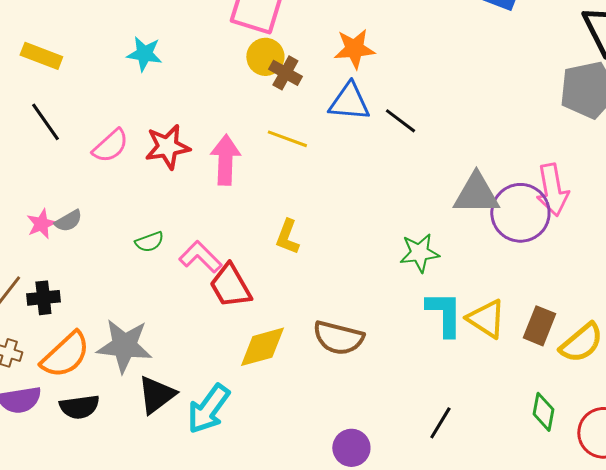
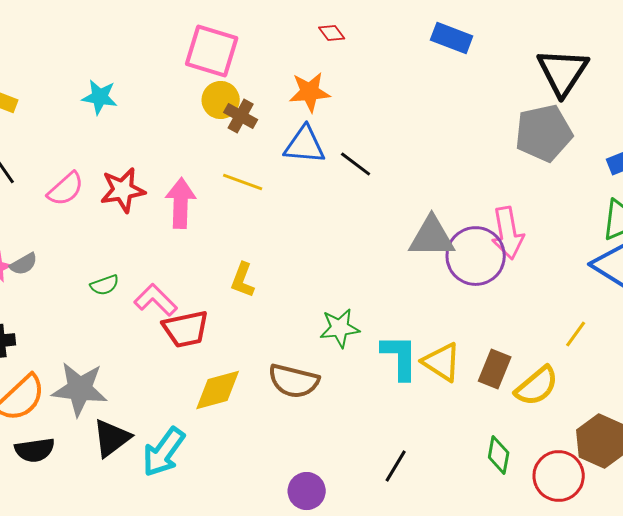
green star: (419, 253) -> (340, 328), moved
red trapezoid: (230, 286) -> (186, 329), turned -72

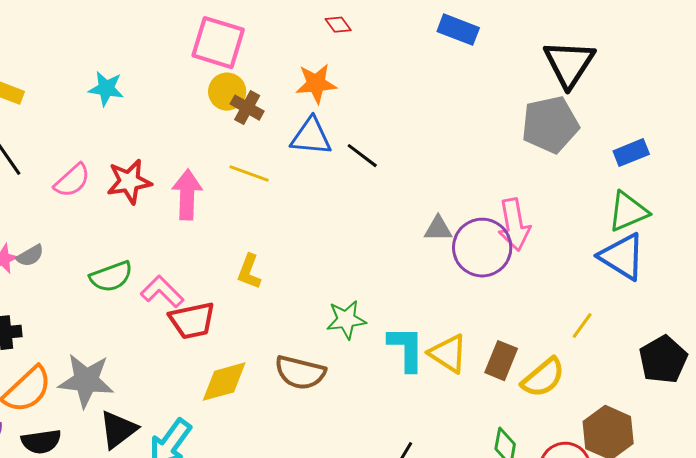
gray triangle: (432, 237) -> (438, 229), size x0.6
green semicircle: (105, 285) -> (111, 277), size x1.5

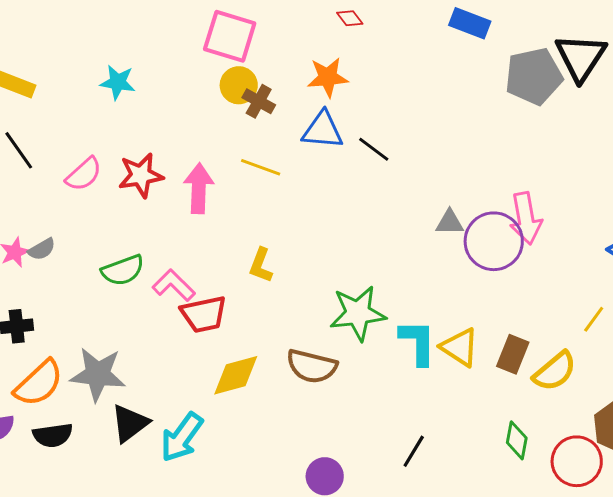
gray pentagon: (550, 125) -> (534, 76), moved
green star: (346, 320) -> (358, 313), size x1.4

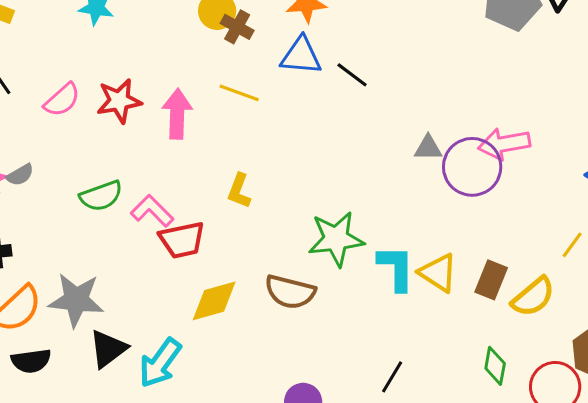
pink arrow: (526, 218) -> (504, 144), turned 90

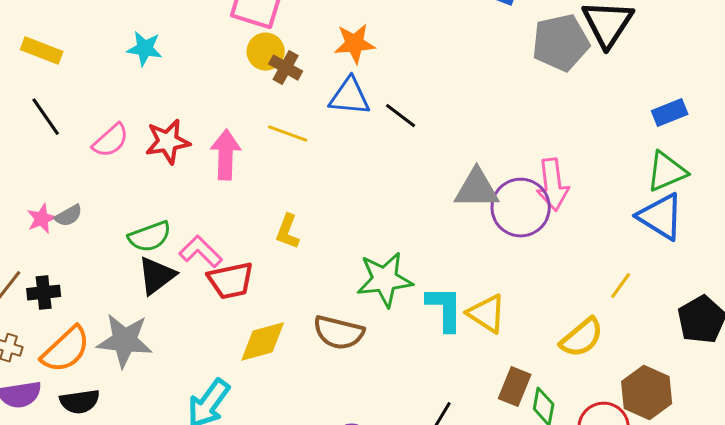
pink arrow: (504, 144) -> (553, 185), turned -87
gray triangle: (428, 148) -> (477, 189), size x1.6
brown rectangle: (491, 280) -> (515, 387), moved
black triangle: (108, 349) -> (157, 276), moved

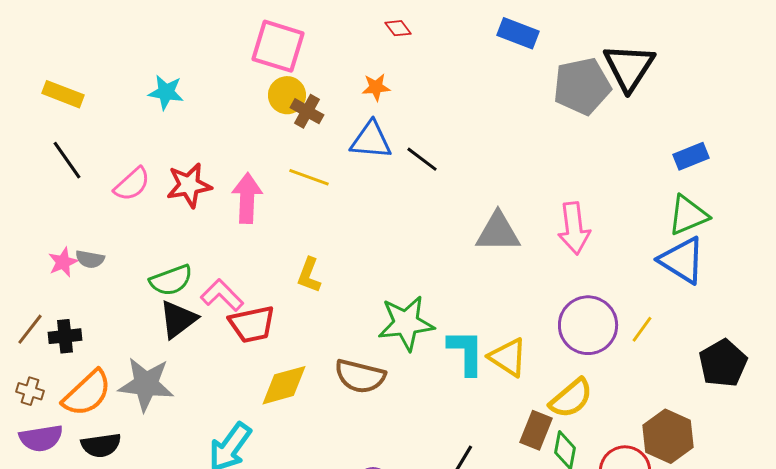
orange star: (355, 44) -> (376, 87), size x0.7
purple circle: (521, 208) -> (588, 325), moved
gray semicircle: (69, 216) -> (90, 259), turned 40
yellow semicircle: (582, 338) -> (571, 398), moved

